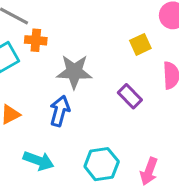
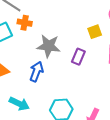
purple rectangle: (130, 96) -> (78, 57), moved, turned 63

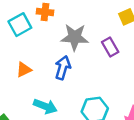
purple rectangle: (78, 57) -> (110, 47), turned -49

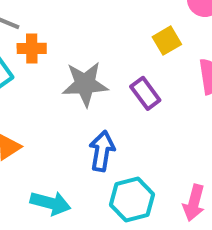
blue arrow: (63, 68) -> (102, 151), moved

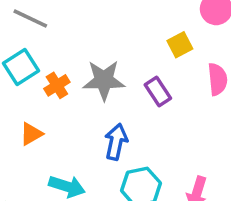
orange cross: (32, 48) -> (57, 85), moved, turned -35

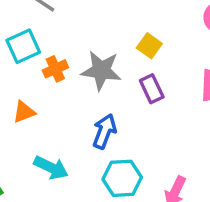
yellow square: (180, 45) -> (149, 46), moved, turned -35

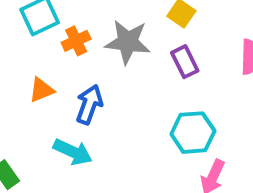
blue arrow: (104, 131) -> (89, 104), moved
cyan hexagon: (122, 178) -> (193, 133), moved

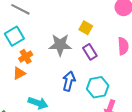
orange cross: (76, 41) -> (26, 57), moved
blue arrow: (89, 104) -> (69, 81), moved

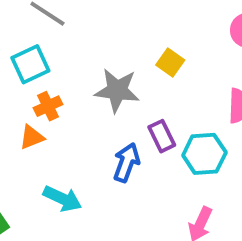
purple rectangle: (90, 52) -> (162, 136), moved
cyan hexagon: (98, 87) -> (204, 154), moved

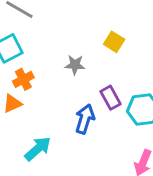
gray star: (117, 90) -> (75, 65), size x0.6
cyan arrow: (62, 199) -> (38, 149), turned -64

